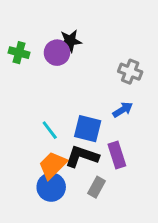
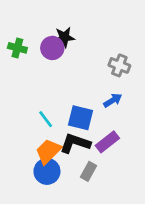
purple rectangle: (117, 155) -> (107, 142), turned 70

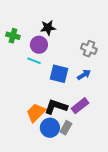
purple circle: (52, 48) -> (39, 45), moved
blue square: (80, 118) -> (59, 74), moved
cyan line: (46, 119) -> (34, 61), moved, turned -32
blue circle: (47, 171) -> (50, 128), moved

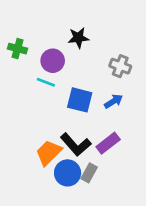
black star: (48, 28) -> (78, 38), moved
black L-shape: (56, 107) -> (76, 145), turned -150

